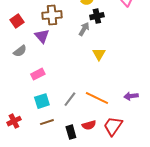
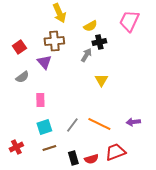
pink rectangle: (38, 74) -> (40, 100), turned -64
red semicircle: (89, 125) -> (91, 159), moved
red trapezoid: (113, 126) -> (115, 152), turned 35

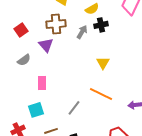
gray arrow: (86, 55) -> (82, 32), moved
orange line: (99, 124) -> (101, 94), moved
cyan square: (44, 127) -> (36, 110), moved

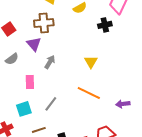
black cross: (101, 25) -> (105, 25), moved
gray arrow: (82, 32) -> (50, 62), moved
gray line: (74, 108) -> (51, 104), moved

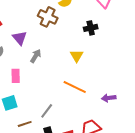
brown cross: (44, 23) -> (48, 17), moved, turned 30
black cross: (105, 25) -> (91, 28), moved
gray line: (51, 104) -> (47, 111), moved

